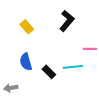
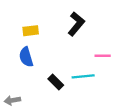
yellow rectangle: (27, 27) -> (31, 31), turned -56
blue semicircle: (26, 62) -> (26, 57), moved

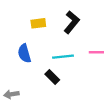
yellow rectangle: (31, 31) -> (38, 23), moved
cyan line: (83, 76) -> (63, 57), moved

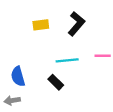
blue semicircle: (24, 53) -> (18, 76), moved

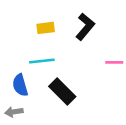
cyan line: (67, 60) -> (42, 61), moved
black rectangle: (56, 82) -> (62, 92), size x1.5

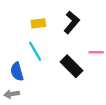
cyan line: (42, 61) -> (35, 51), turned 66
black rectangle: (62, 92) -> (72, 66), moved

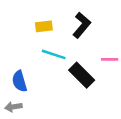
cyan line: (35, 51) -> (54, 54), moved, turned -42

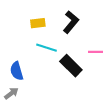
gray arrow: (13, 107) -> (11, 93), turned 152

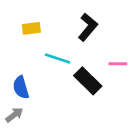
yellow rectangle: (38, 23) -> (31, 28), moved

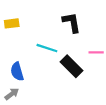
black L-shape: (88, 27) -> (72, 22), turned -50
yellow rectangle: (31, 28) -> (12, 23), moved

